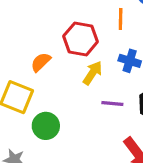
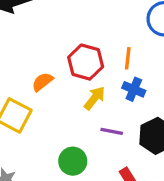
orange line: (121, 19) -> (128, 58), moved
green circle: (46, 126) -> (73, 161), moved

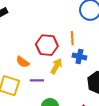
orange semicircle: (42, 82) -> (23, 62), turned -96
purple line: (112, 131) -> (37, 80), moved

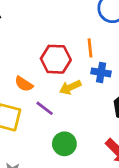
yellow arrow: (56, 66) -> (70, 87), turned -140
purple line: (37, 80) -> (45, 108), turned 40

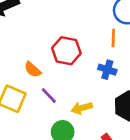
orange line: (90, 48) -> (113, 38), moved
yellow arrow: (70, 87) -> (82, 108), moved

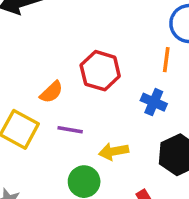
orange semicircle: (33, 70) -> (51, 92), turned -90
purple line: (49, 95) -> (70, 130), turned -42

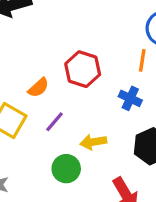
purple line: (70, 130) -> (55, 122), turned -60

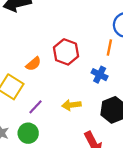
purple line: (55, 122) -> (36, 107), moved
green circle: (66, 169) -> (28, 133), moved

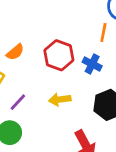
red hexagon: (66, 52) -> (59, 55), moved

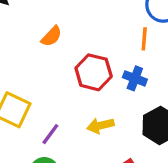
orange semicircle: (15, 52) -> (51, 36), moved

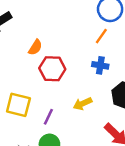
orange line: (144, 39) -> (101, 36), turned 42
red hexagon: (94, 72) -> (52, 69), moved

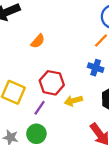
red hexagon: (52, 69) -> (52, 83), moved

